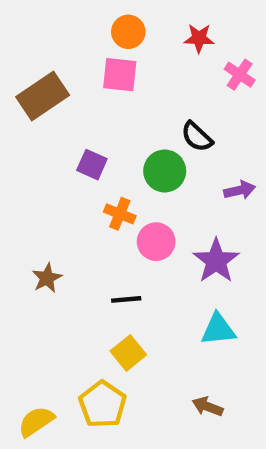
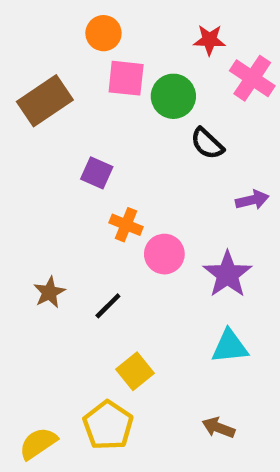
orange circle: (128, 32) -> (103, 33), moved
pink cross: (240, 75) -> (252, 78), size x1.4
green circle: (165, 171) -> (173, 96), moved
black line: (126, 299) -> (108, 306), moved, turned -40

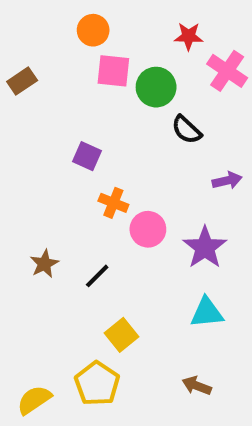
brown rectangle: (45, 101) -> (22, 81), moved, size x0.6

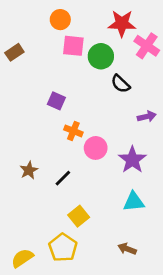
red star: (189, 36) -> (122, 24), size x1.5

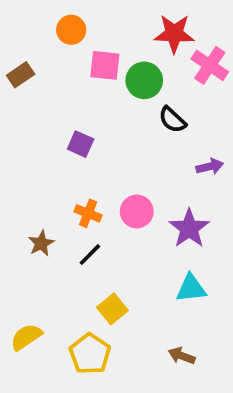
orange circle: (60, 20) -> (71, 30), moved
orange cross: (73, 131) -> (88, 213), moved
yellow semicircle: (22, 258) -> (26, 337), moved

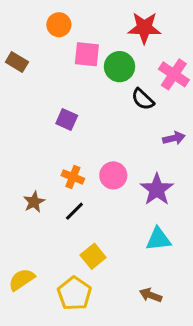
pink cross: (210, 65) -> (174, 74), moved
brown rectangle: (21, 75) -> (17, 62), turned 65

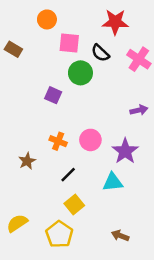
green circle: (119, 67) -> (80, 73), moved
black semicircle: (143, 99) -> (100, 53), moved
black line: (74, 211) -> (68, 175), moved
cyan triangle: (158, 239) -> (113, 182), moved

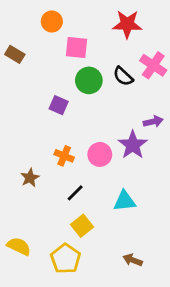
black semicircle: (100, 53) -> (123, 76), moved
purple star: (125, 151) -> (133, 145), moved
yellow semicircle: (17, 223) -> (19, 246), turned 60

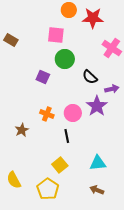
orange circle: (52, 21) -> (69, 10), moved
black semicircle: (123, 76) -> (90, 77), moved
black line: (75, 193) -> (67, 136), moved, turned -56
cyan triangle: (124, 201) -> (98, 163), moved
yellow semicircle: (19, 246) -> (14, 180), turned -144

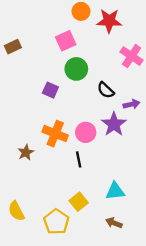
pink square: (56, 35) -> (66, 41), turned -30
brown rectangle: (11, 40) -> (13, 47), turned -56
orange cross: (47, 114) -> (55, 134), size x1.5
yellow square: (60, 165) -> (79, 202), moved

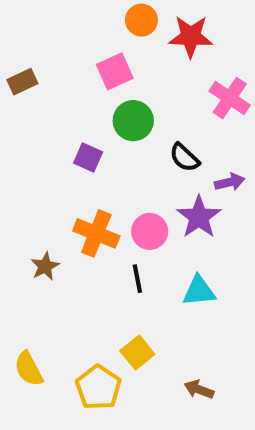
cyan triangle: (115, 191) -> (199, 291), moved

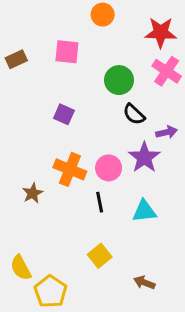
red star: (191, 37) -> (161, 32), moved
pink square: (115, 71) -> (67, 52), moved, turned 30
green circle: (133, 121) -> (119, 80), moved
yellow pentagon: (98, 387) -> (51, 291), moved

